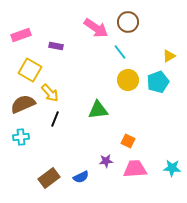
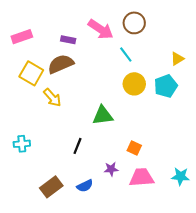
purple rectangle: (56, 46) -> (68, 40), moved
brown semicircle: (23, 104) -> (61, 64), moved
black line: (55, 119) -> (78, 146), moved

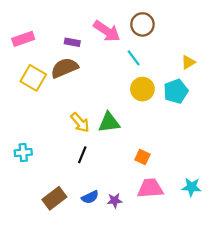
yellow arrow: (52, 98) -> (80, 122), moved
purple star: (111, 169) -> (115, 200), moved

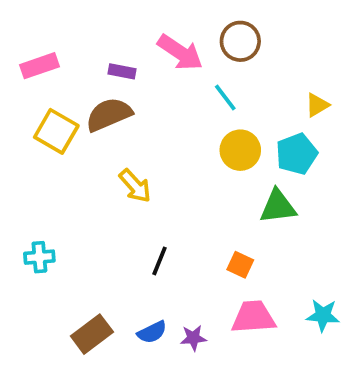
yellow arrow: (80, 122) -> (135, 186), moved
green triangle: (109, 122) -> (278, 206), moved
black line: (82, 155) -> (160, 261), moved

